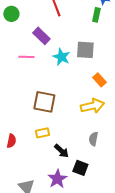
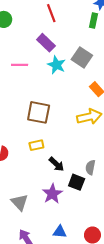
purple rectangle: (41, 36) -> (46, 43), moved
gray square: (85, 50) -> (82, 57), turned 30
gray semicircle: (93, 139) -> (90, 167), moved

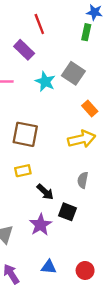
purple rectangle: (46, 43) -> (24, 50), moved
gray semicircle: (90, 167) -> (83, 180), moved

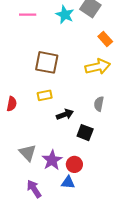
black arrow: (45, 192) -> (65, 114), turned -63
purple star: (40, 225) -> (52, 160), moved
red circle: (85, 270) -> (74, 164), moved

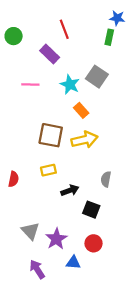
orange rectangle: (105, 39) -> (81, 110), moved
yellow arrow: (98, 67) -> (84, 140), moved
red circle: (74, 164) -> (94, 243), moved

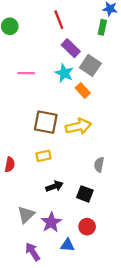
purple rectangle: (50, 54) -> (71, 48), moved
orange rectangle: (81, 110) -> (83, 91), moved
black arrow: (70, 190) -> (54, 186), moved
gray triangle: (30, 231) -> (26, 215), turned 30

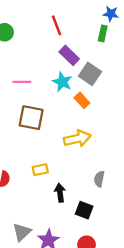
brown square: (46, 122) -> (31, 118), moved
black arrow: (54, 186) -> (60, 193), moved, turned -77

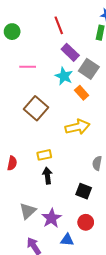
pink line: (22, 82) -> (28, 67), moved
brown square: (31, 118) -> (36, 108), turned 30
black arrow: (60, 193) -> (47, 176), moved

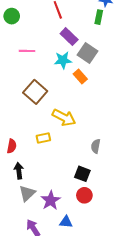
cyan star: (64, 76) -> (63, 60), turned -30
yellow arrow: (77, 127) -> (64, 117), moved, turned 40
black arrow: (47, 176) -> (19, 171), moved
red circle: (86, 222) -> (84, 195), moved

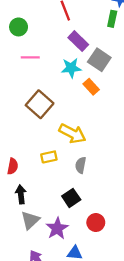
green circle: (12, 16) -> (19, 27), moved
gray semicircle: (96, 146) -> (81, 165), moved
black square: (82, 174) -> (71, 198), moved, turned 35

